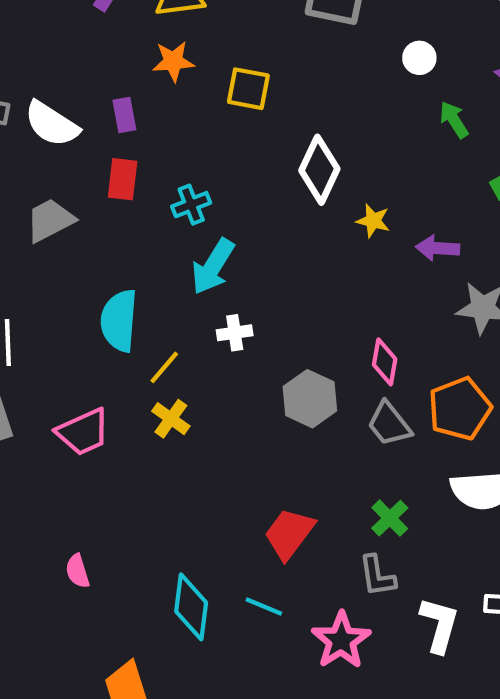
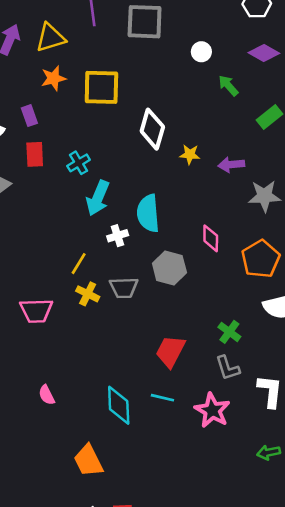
yellow square: (248, 89) -> (101, 87), size x1.4
cyan semicircle: (119, 321) -> (148, 213), moved
gray trapezoid: (389, 424) -> (124, 288), moved, turned -44
pink trapezoid: (83, 432) -> (36, 311), turned 32

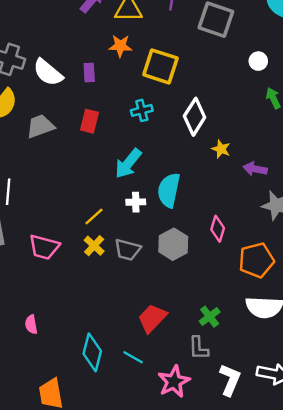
red rectangle: (35, 154) -> (89, 121), moved
cyan cross: (79, 163) -> (142, 110), moved

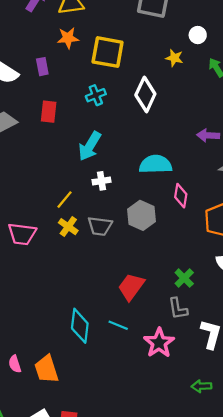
yellow star: (221, 149) -> (174, 58), moved
cyan semicircle: (169, 190) -> (155, 164), moved, turned 84
pink semicircle: (31, 324) -> (15, 364), moved

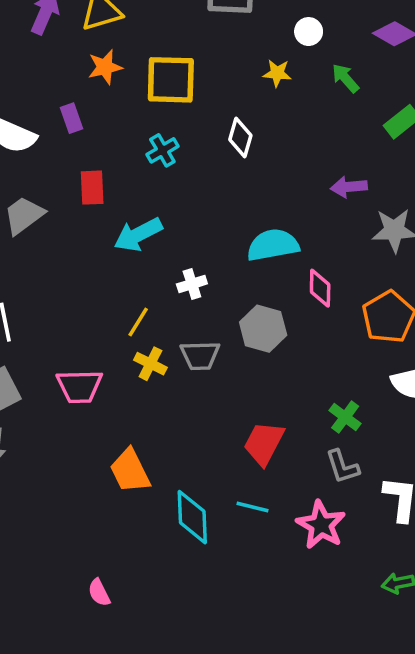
white diamond: (145, 94) -> (240, 137), size x0.7
cyan arrow: (90, 146) -> (138, 235), moved, turned 40
orange trapezoid: (47, 369) -> (130, 471), moved

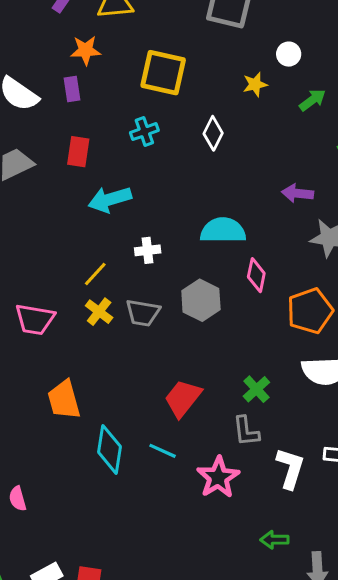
orange star: (105, 67) -> (86, 50), moved
yellow star: (277, 73) -> (255, 84), turned -30
green arrow: (345, 78) -> (312, 100), turned 84

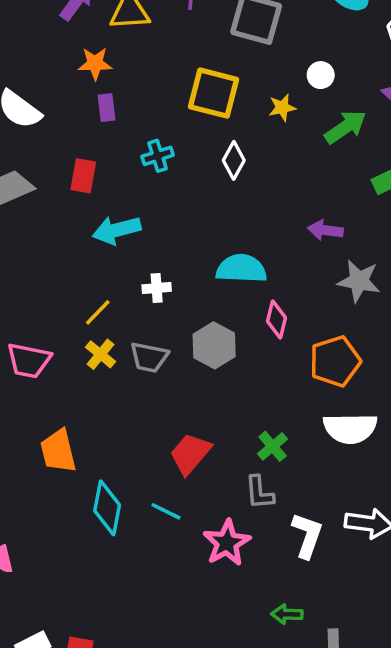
yellow square: (163, 73) -> (213, 93), moved
purple rectangle: (72, 89) -> (106, 108), moved
green arrow: (312, 100) -> (345, 127), size x1.4

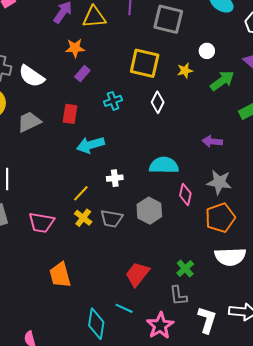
purple rectangle: (106, 108) -> (82, 74), turned 49
gray star: (359, 281) -> (219, 182), moved
cyan diamond: (107, 508) -> (96, 324), moved

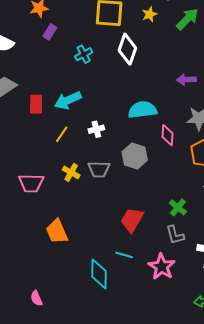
white diamond: (158, 102) -> (127, 49), size x1.4
red rectangle: (70, 114) -> (36, 104), moved
yellow line: (81, 193) -> (62, 134), moved

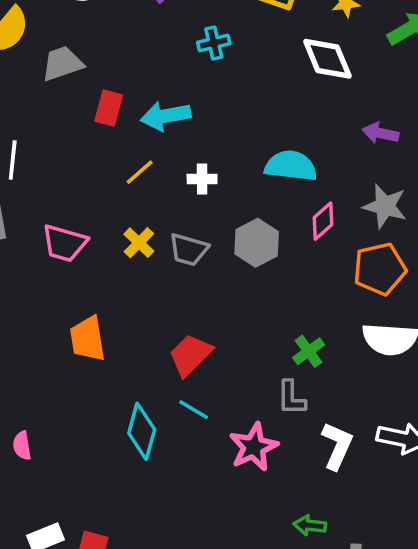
white diamond: (127, 49) -> (327, 59), moved, turned -56
pink diamond: (168, 135) -> (323, 221), turned 30
red trapezoid: (132, 220) -> (190, 355), moved

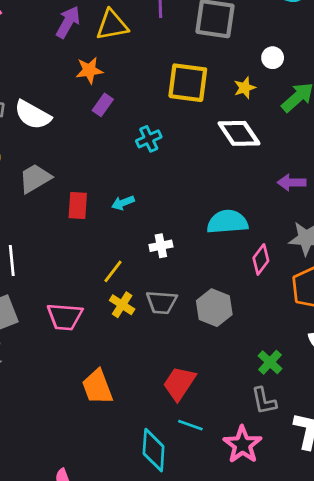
cyan arrow: (166, 116) -> (123, 203), size x0.6
yellow line: (140, 172) -> (113, 271), moved
gray hexagon: (257, 243) -> (214, 308), moved

